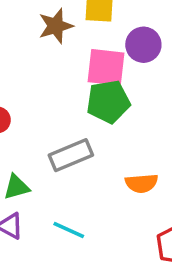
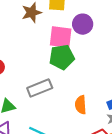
orange semicircle: (141, 183) -> (81, 105), turned 90

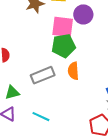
orange semicircle: (81, 105) -> (73, 71), moved

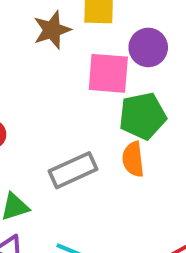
green pentagon: (64, 46) -> (143, 116), moved

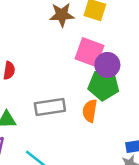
purple circle: (148, 47) -> (107, 65), moved

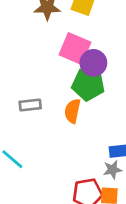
gray rectangle: (50, 107) -> (30, 105), size x0.7

